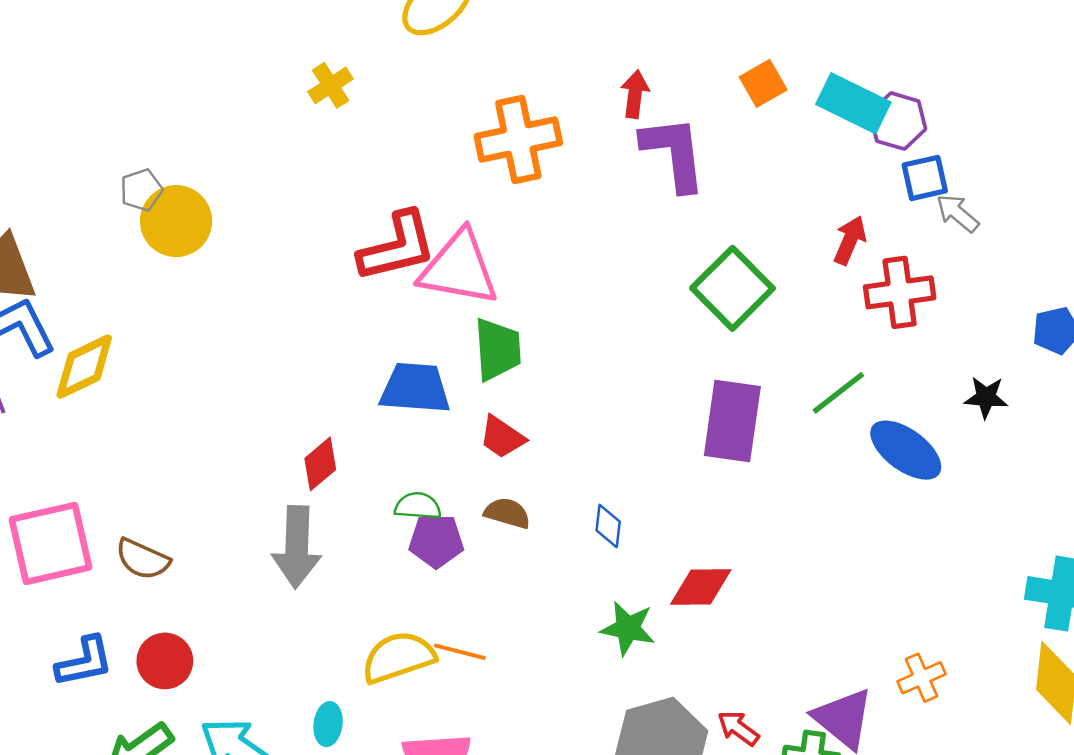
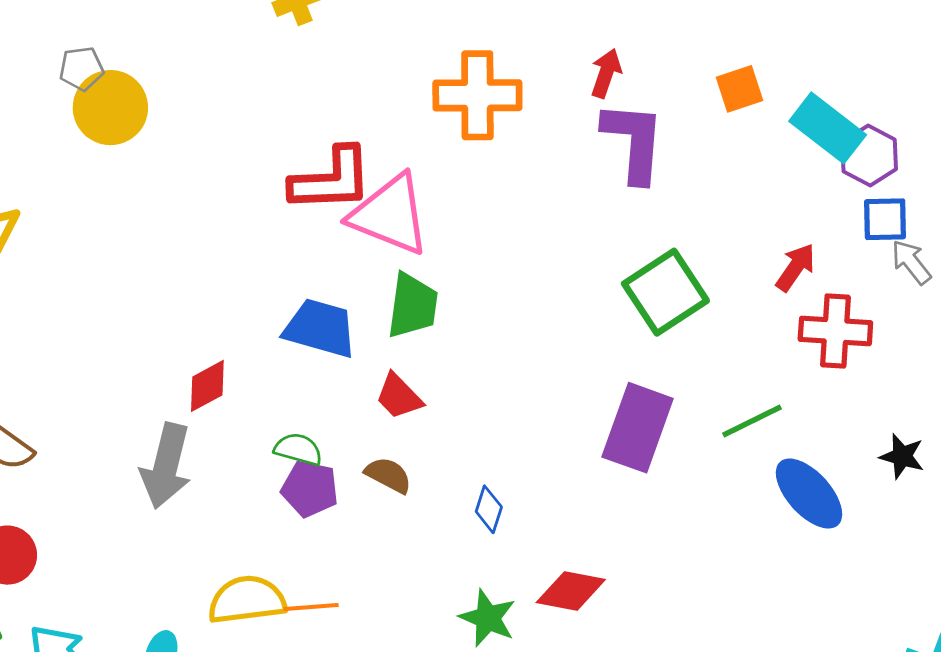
orange line: (460, 652) -> (311, 607), turned -30

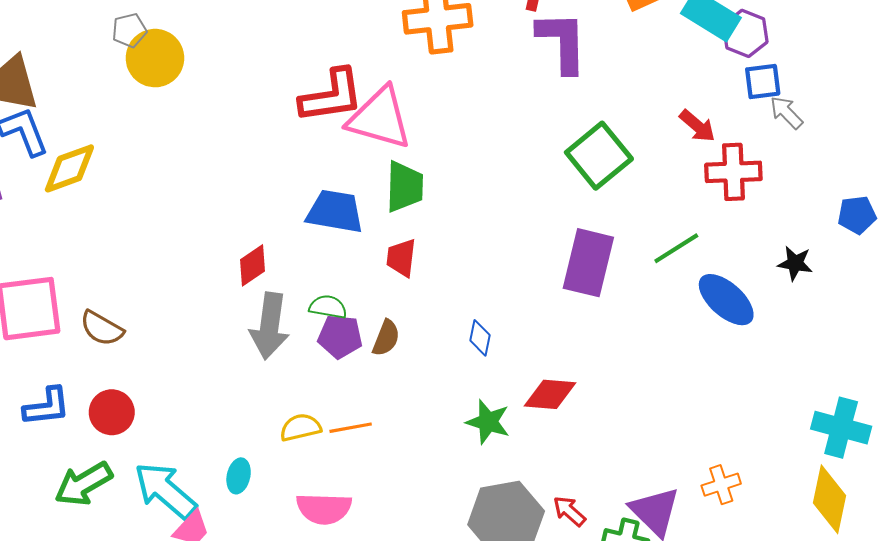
red arrow: (796, 267) -> (697, 126), turned 102
red trapezoid: (399, 396) -> (401, 258), turned 57
gray arrow: (166, 466) -> (270, 326), moved
brown semicircle: (388, 475) -> (386, 338), moved, turned 90
yellow semicircle: (247, 600) -> (300, 427), size x0.7

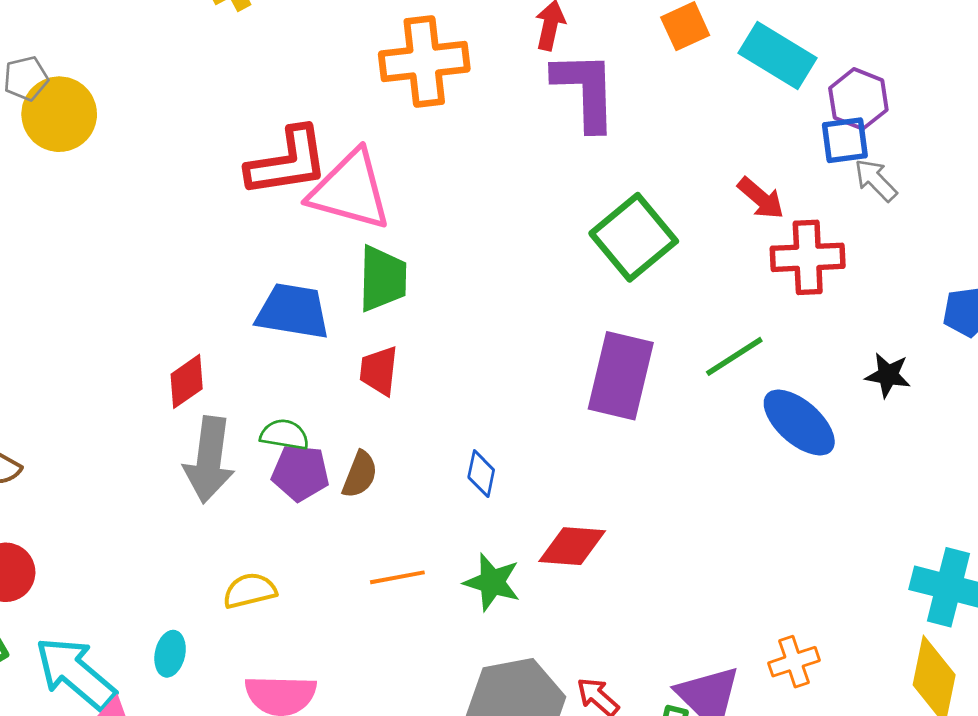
purple hexagon: (745, 33) -> (858, 99), moved
orange line: (351, 428) -> (397, 577), moved

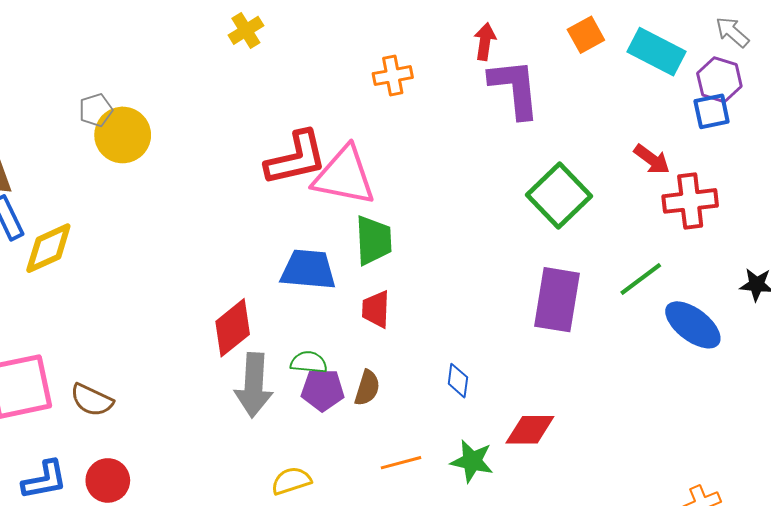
orange cross: (424, 61) -> (393, 76), size x0.6
gray arrow: (876, 180) -> (732, 32), moved
red diamond: (187, 381) -> (233, 328), size x1.4

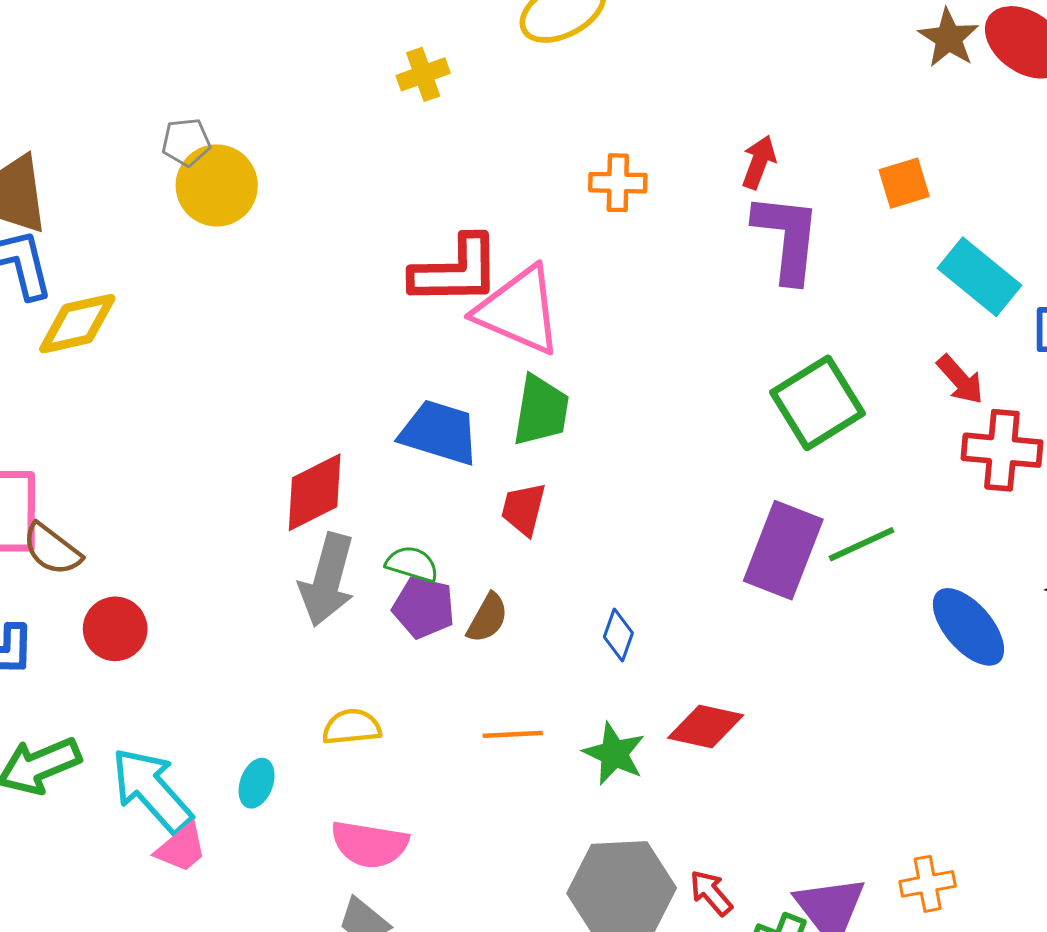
cyan rectangle: (656, 52) -> (979, 277), moved
green line: (641, 279) -> (861, 544), moved
brown semicircle: (92, 400) -> (52, 549), moved
red circle: (108, 480) -> (115, 629), moved

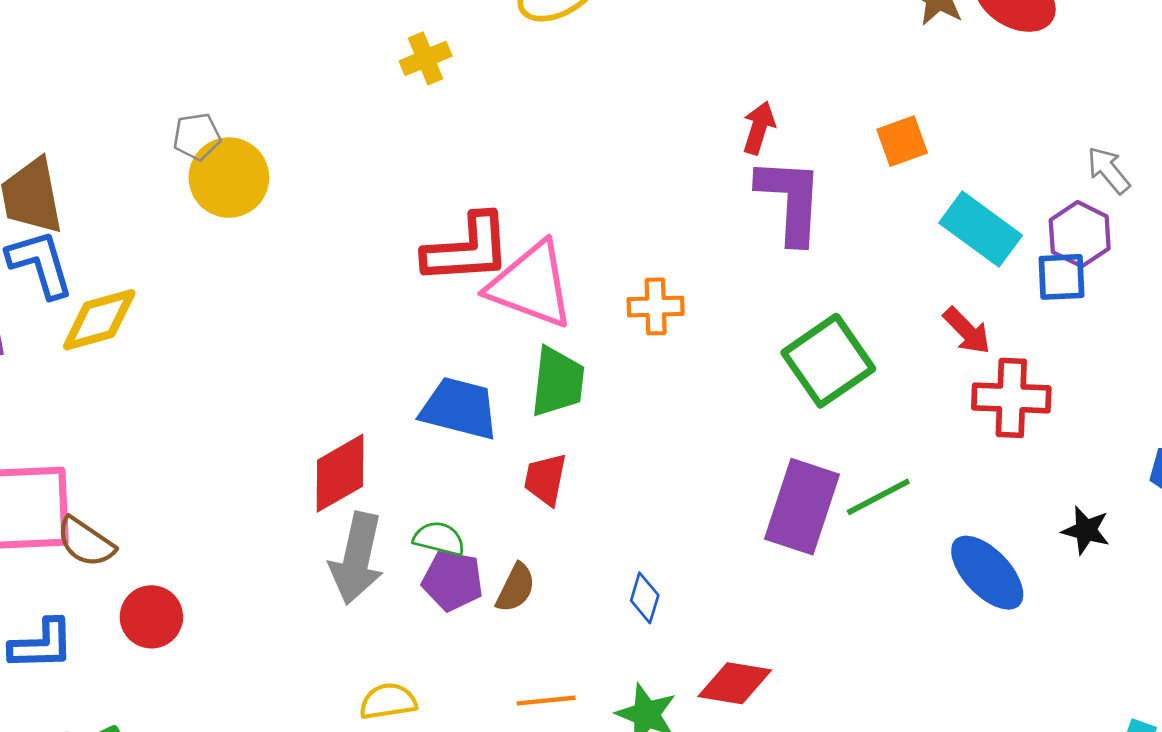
orange cross: (618, 183) -> (656, 306), moved

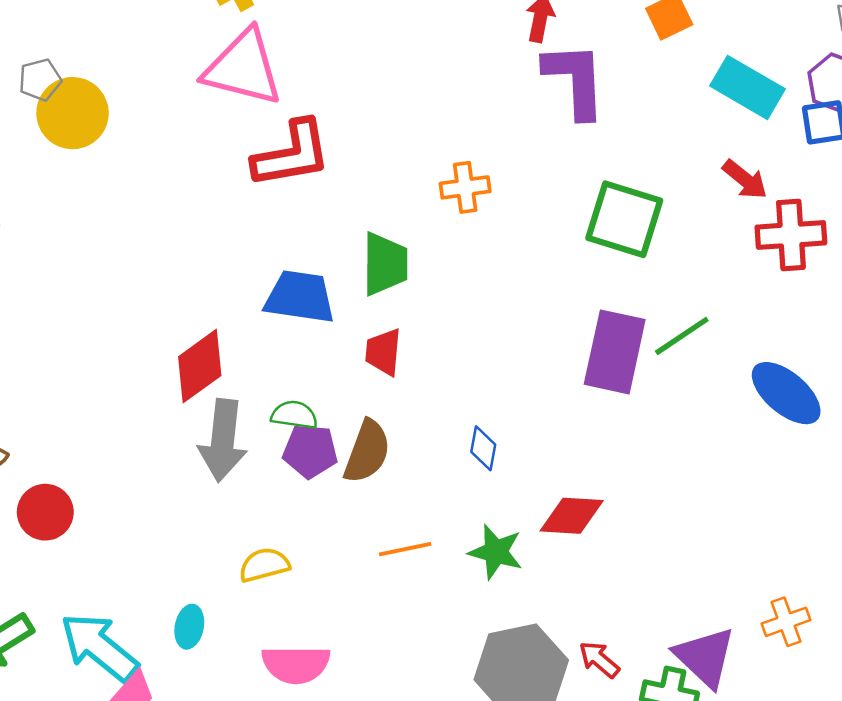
pink triangle: (531, 285) -> (243, 68), moved
green square: (828, 361) -> (624, 219), turned -32
brown semicircle: (516, 588) -> (367, 452), size x1.4

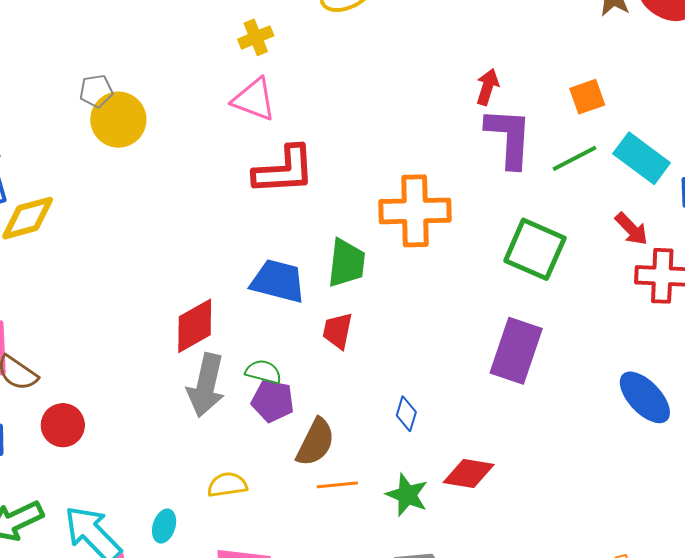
pink triangle: (243, 68) -> (254, 99), size x0.7
orange cross: (465, 187) -> (415, 211), size x1.8
green line: (682, 336) -> (574, 158), moved
brown semicircle: (367, 452) -> (315, 442), moved

